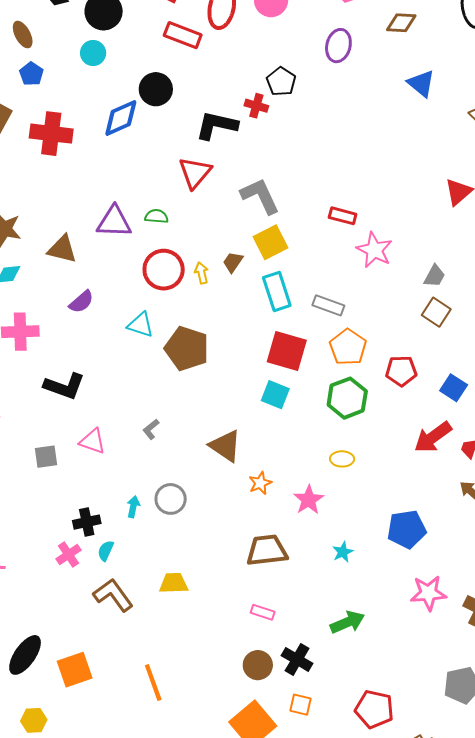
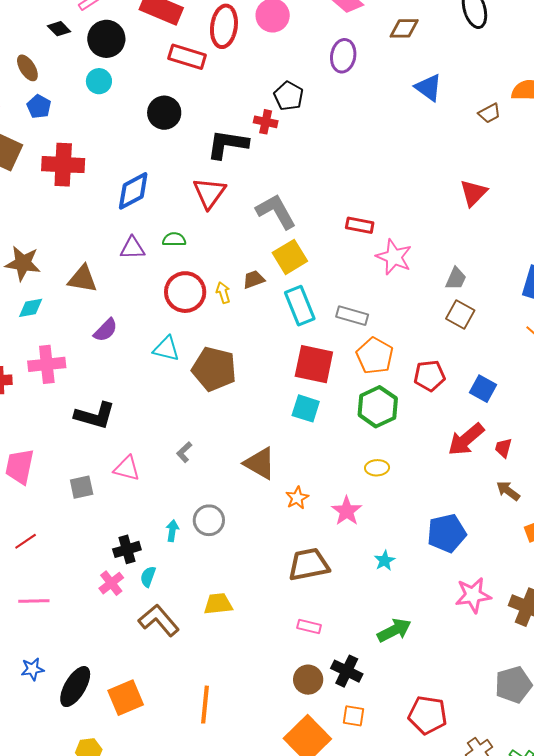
blue diamond: (121, 118) -> (133, 191), moved
purple triangle: (114, 222) -> (132, 248), size x0.7
brown trapezoid: (233, 262) -> (254, 279), turned 40
orange line: (153, 682) -> (205, 705), turned 30

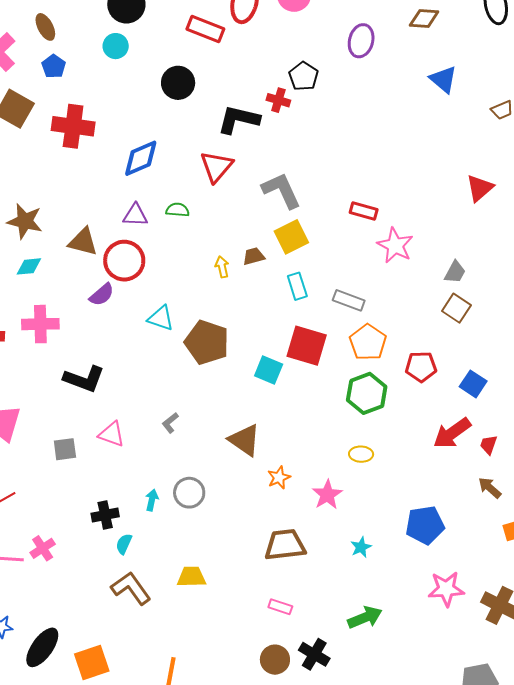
red circle: (185, 292) -> (124, 261), moved
cyan rectangle: (300, 306) -> (297, 286), size x0.7
cyan square: (306, 408) -> (269, 370), moved
pink cross: (111, 583) -> (43, 548), moved

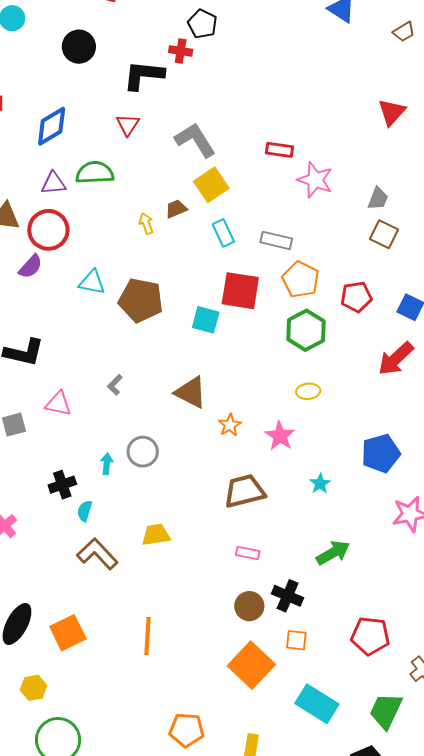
red triangle: (216, 167) -> (128, 125), size x0.7
green semicircle: (178, 210) -> (95, 173), size x1.6

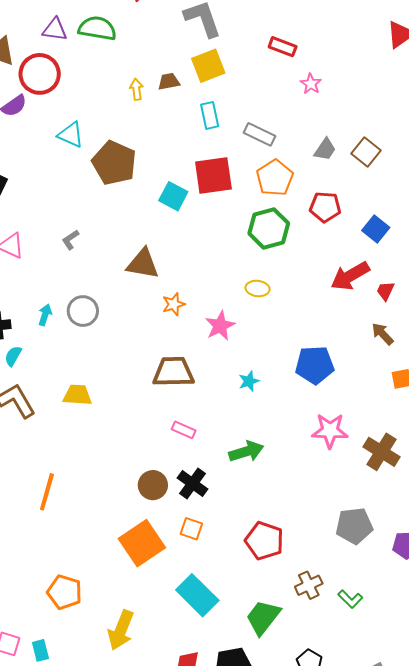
pink star: (315, 180) -> (311, 84), size x0.6
gray trapezoid: (378, 199) -> (325, 149), moved
red square: (240, 291) -> (213, 175), turned -30
brown triangle: (191, 392) -> (143, 264), turned -30
pink rectangle: (248, 553) -> (184, 430), moved

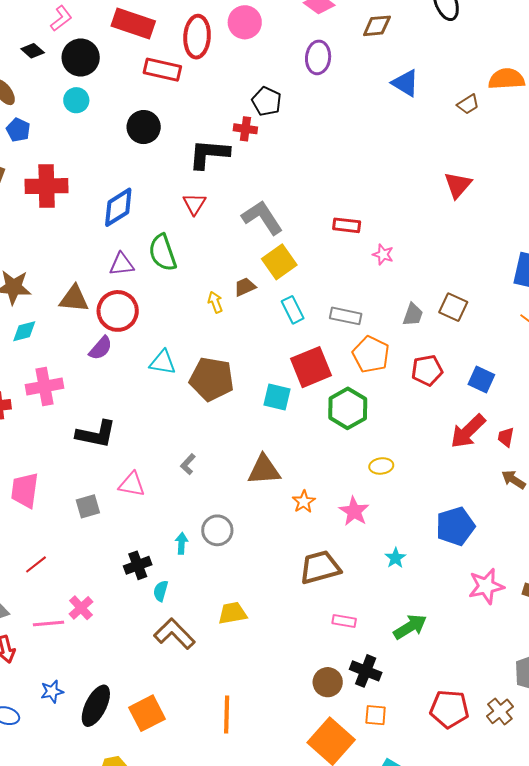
green semicircle: (97, 28) -> (163, 253), turned -105
green hexagon: (269, 228) -> (348, 408), moved
brown cross: (309, 585) -> (500, 711), moved

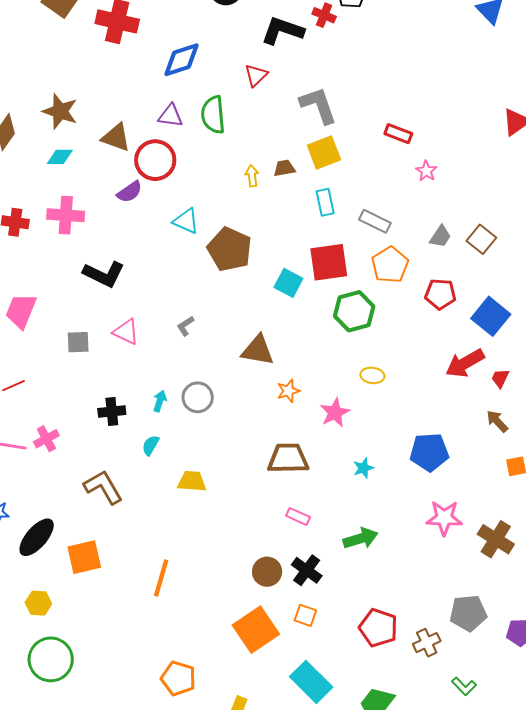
blue square: (481, 379) -> (491, 316), size x1.4
cyan semicircle: (161, 591) -> (150, 445), moved
brown L-shape: (174, 634) -> (103, 487), moved

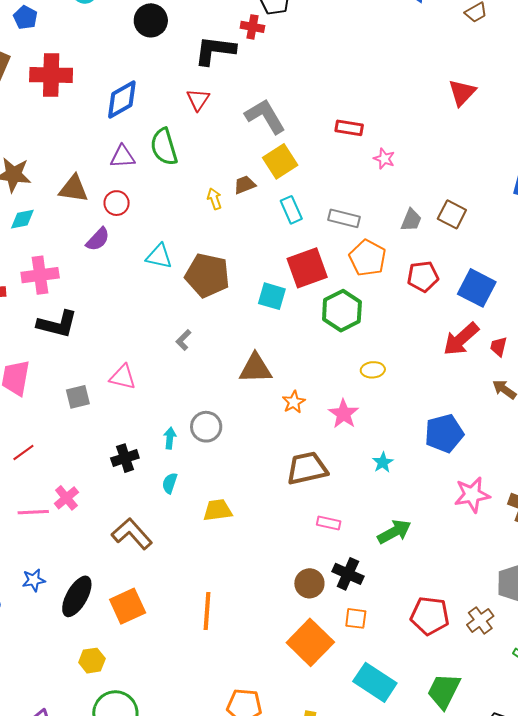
red circle: (155, 160) -> (117, 203), size x0.6
black L-shape: (104, 274) -> (57, 324), moved
gray L-shape: (185, 326) -> (183, 340), moved

